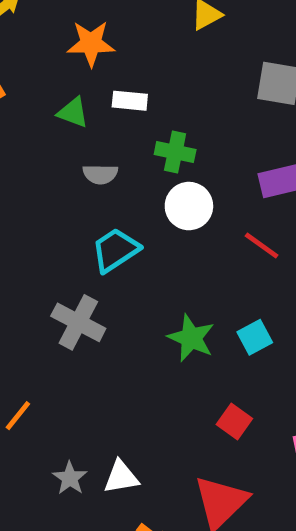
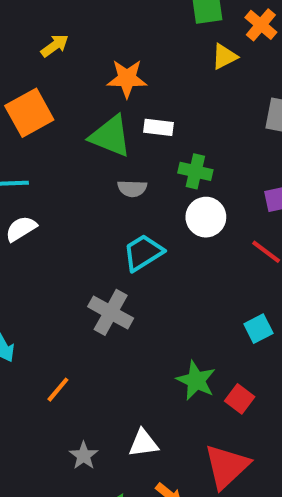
green triangle: (73, 113) -> (110, 136), size x1.6
green star: (191, 338) -> (196, 380), moved
gray star: (70, 478) -> (84, 456), moved

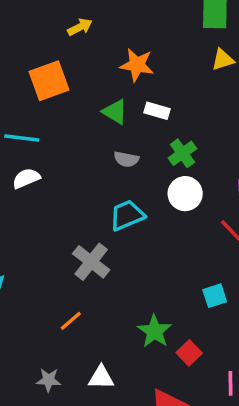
green triangle: (110, 136) -> (115, 112), size x0.7
green cross: (195, 171) -> (182, 153), turned 32
orange line: (58, 390) -> (71, 321), moved
gray star: (84, 456) -> (49, 380), turned 30

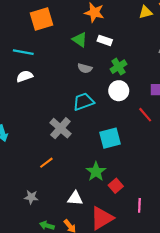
cyan square: (215, 296) -> (110, 138), moved, size x1.5
white triangle: (101, 377) -> (75, 198), moved

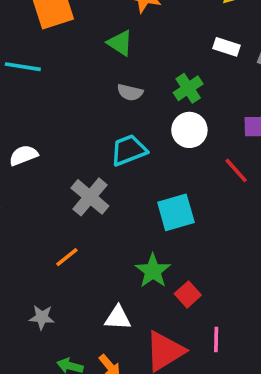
white rectangle: (105, 40) -> (227, 47), moved
white semicircle: (25, 76) -> (23, 155), moved
pink line: (139, 205) -> (216, 339), moved

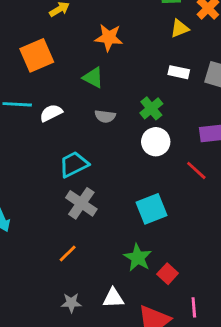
cyan trapezoid: (129, 150) -> (74, 164), moved
white semicircle: (23, 155) -> (51, 113), moved
gray star: (42, 317) -> (71, 303), moved

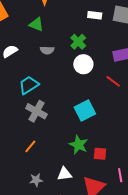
red square: (168, 274) -> (100, 154), turned -32

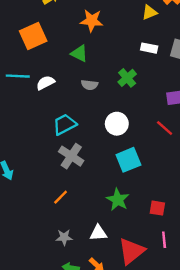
white circle: (83, 64) -> (117, 124), moved
red square: (100, 154) -> (157, 208), moved

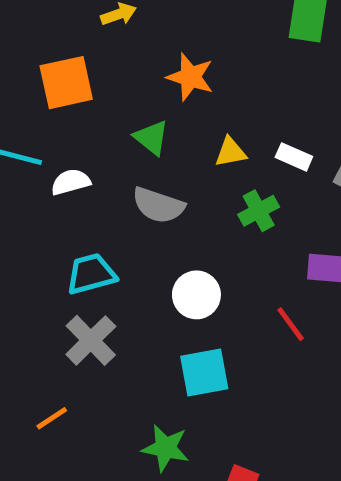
yellow triangle: (149, 12) -> (231, 152), moved
green cross: (127, 78) -> (259, 211), moved
gray semicircle: (90, 85) -> (158, 205), size x1.5
green star: (118, 200) -> (166, 448), turned -30

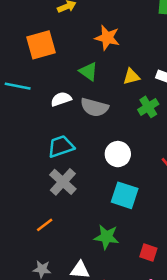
white semicircle: (71, 182) -> (61, 99), moved
cyan square: (204, 373) -> (125, 195), turned 32

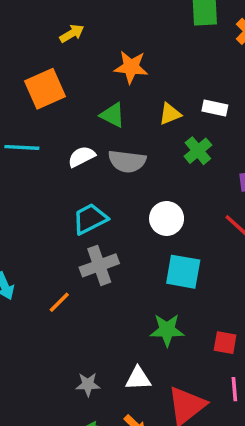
gray cross: (63, 182) -> (99, 265), turned 36
orange line: (45, 225) -> (59, 302), moved

